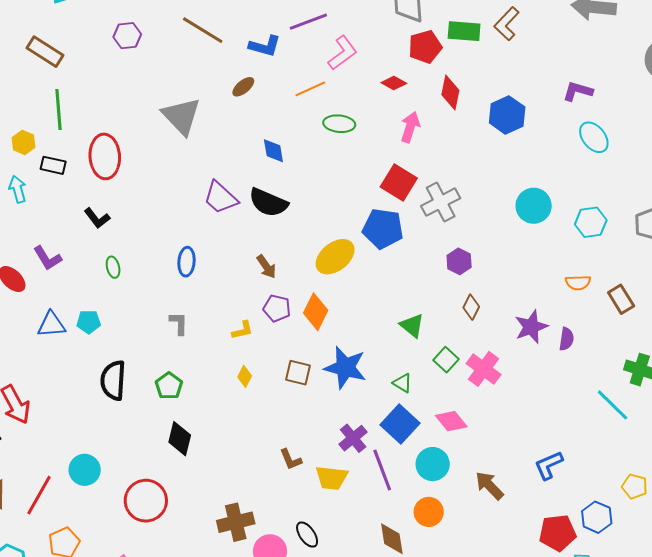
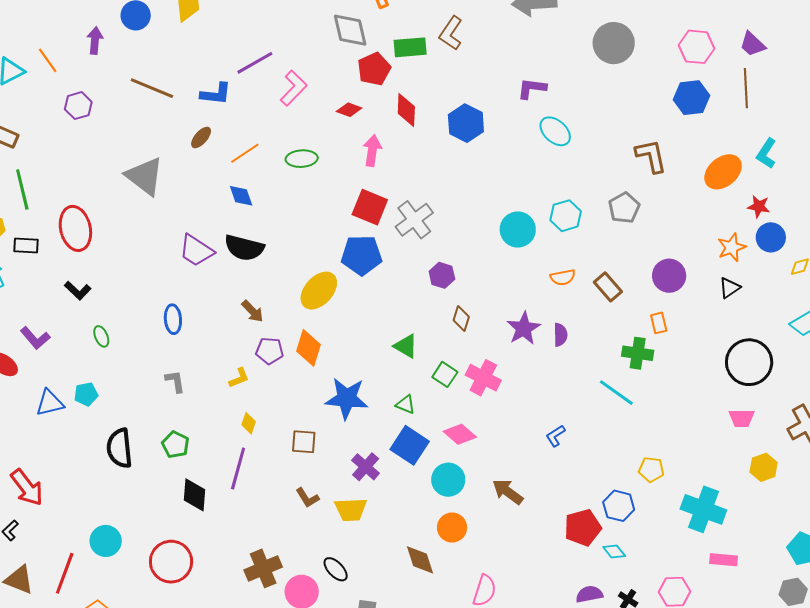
orange line: (310, 89) -> (245, 153), moved
cyan circle: (534, 206) -> (518, 230), moved
brown square: (298, 373) -> (304, 442), moved
blue L-shape: (549, 465) -> (555, 436), moved, size x0.7
purple line: (382, 470) -> (238, 468), moved, turned 45

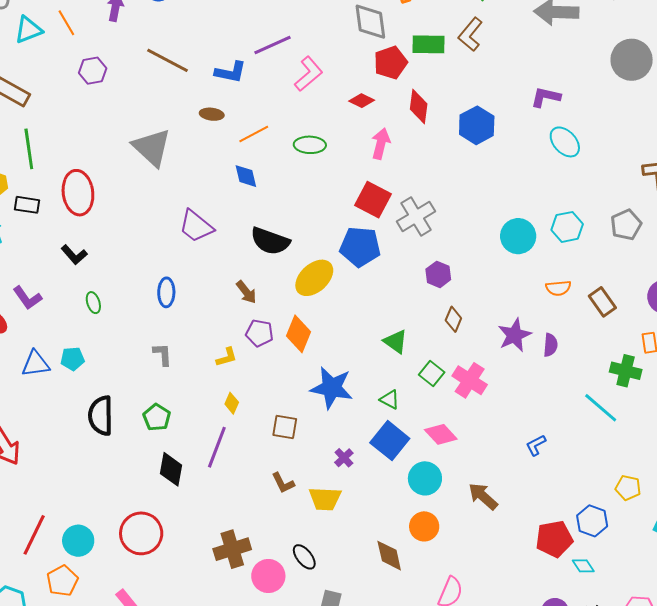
brown ellipse: (201, 138) -> (212, 114), turned 50
black semicircle: (244, 248) -> (270, 241), moved
purple cross: (366, 467) -> (344, 458), size x0.7
cyan circle: (106, 541) -> (78, 541), moved

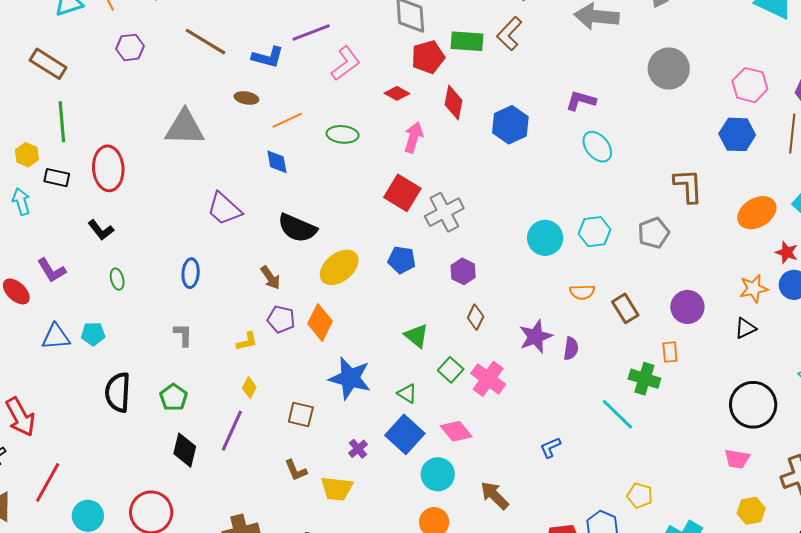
gray triangle: (152, 147) -> (185, 128), turned -45
blue pentagon: (360, 247) -> (402, 260), moved, size x0.7
red line: (34, 535) -> (48, 482), moved

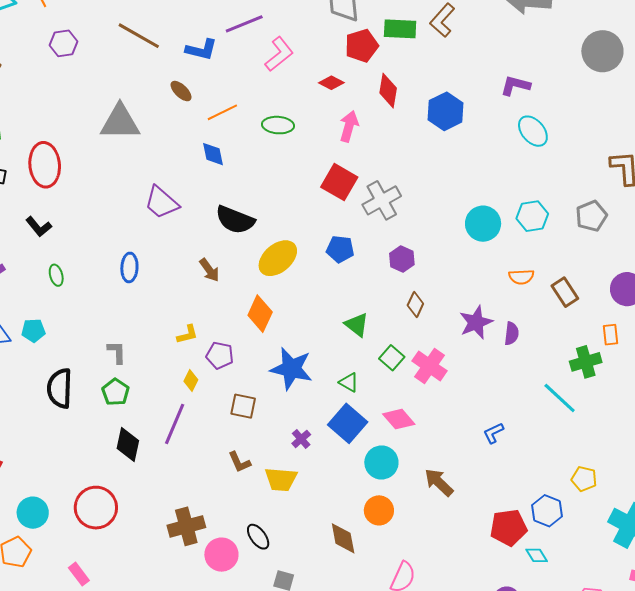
brown ellipse: (246, 98) -> (181, 91), turned 35
purple pentagon: (281, 319) -> (220, 355), moved
gray L-shape: (183, 335) -> (117, 352), moved
green cross: (644, 379) -> (586, 362), turned -32

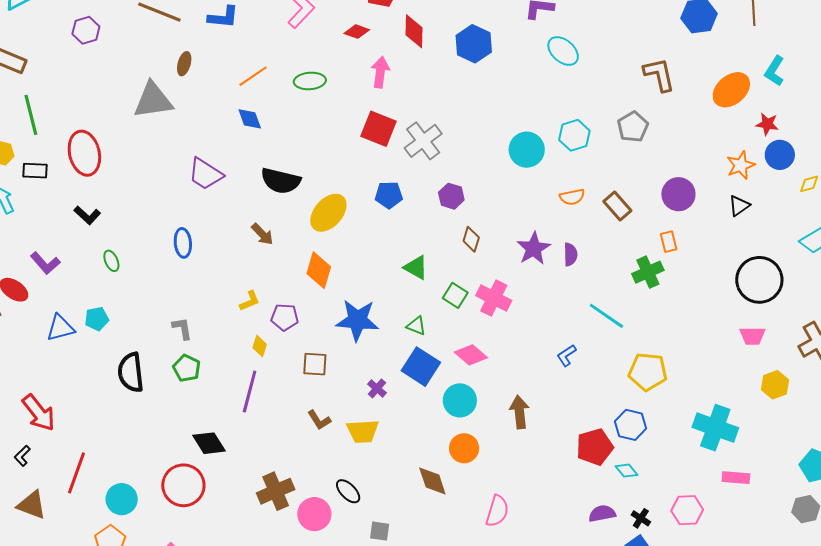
brown ellipse: (181, 91) -> (184, 64), moved, turned 70
cyan line: (560, 398) -> (606, 316), moved
black diamond: (128, 445) -> (209, 443), moved, turned -36
yellow pentagon: (584, 479) -> (648, 372), moved, size x1.5
brown arrow: (439, 482) -> (519, 412), turned 48

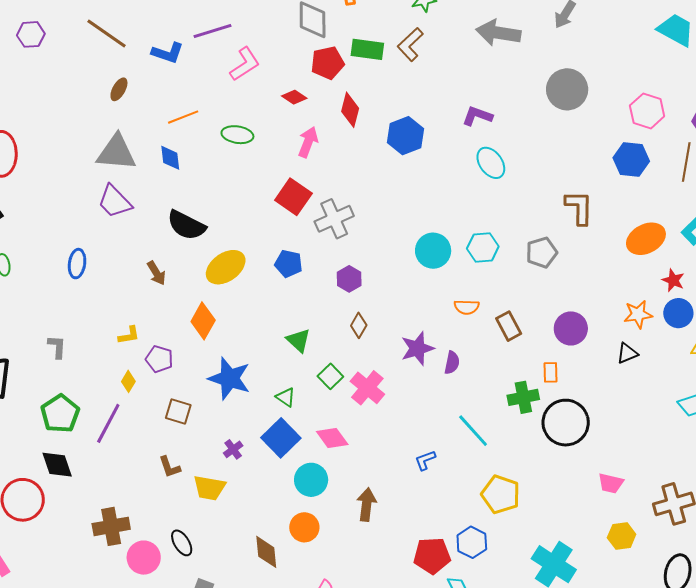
gray triangle: (153, 100) -> (116, 152), moved
black circle: (759, 280) -> (566, 423), moved
green pentagon: (187, 368) -> (60, 414), moved, size x1.4

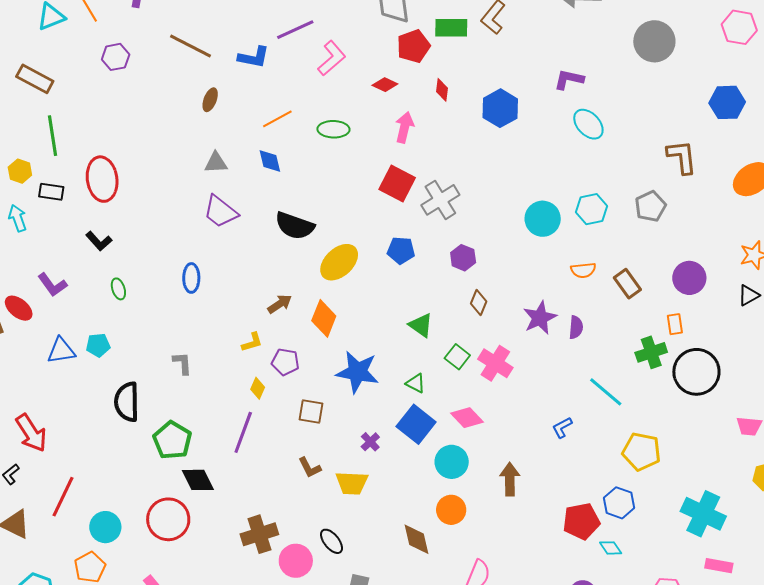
red diamond: (350, 110) -> (442, 90), size x0.7
pink hexagon: (647, 111) -> (739, 27), moved
gray triangle: (116, 152) -> (216, 163), size x0.6
brown arrow: (156, 273) -> (280, 304), moved, turned -85
green pentagon: (60, 414) -> (172, 440), moved

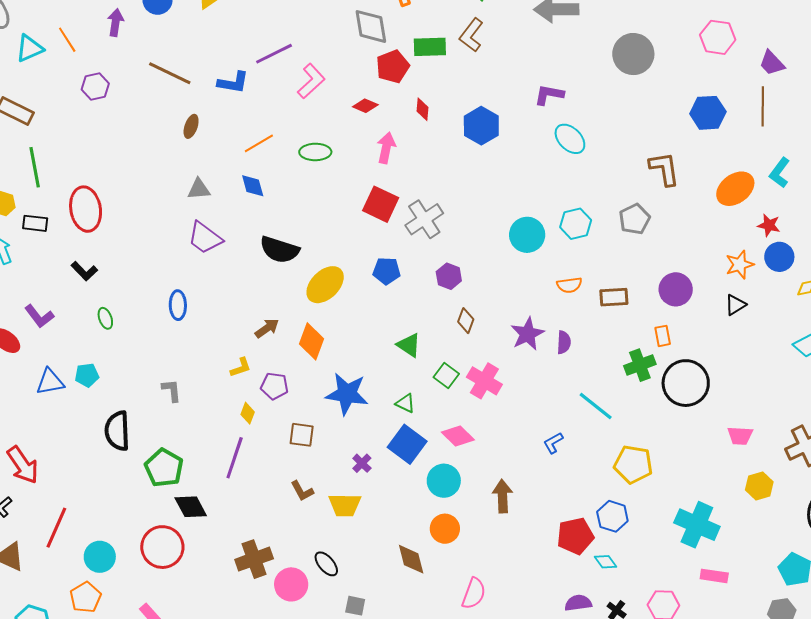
brown rectangle: (627, 284) -> (614, 297), turned -56

